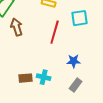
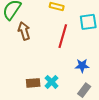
cyan cross: (44, 77) -> (52, 82), turned 32

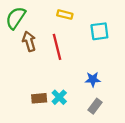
red line: (63, 36) -> (57, 47), moved, turned -30

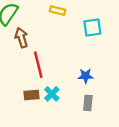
red line: (57, 47) -> (38, 65), moved
gray rectangle: (95, 106) -> (88, 103), turned -32

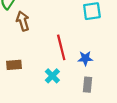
red line: (38, 65) -> (61, 47), moved
brown rectangle: (32, 95) -> (14, 65), moved

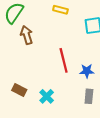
brown rectangle: (14, 65) -> (19, 90), moved, turned 32
cyan cross: (52, 76) -> (47, 96), moved

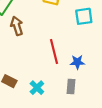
gray rectangle: (89, 96) -> (71, 87), moved

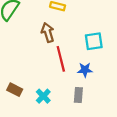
cyan square: (84, 16) -> (94, 41), moved
brown arrow: (17, 26) -> (48, 32), moved

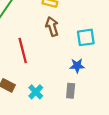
brown arrow: (48, 32) -> (52, 27), moved
red line: (61, 59) -> (23, 50), moved

